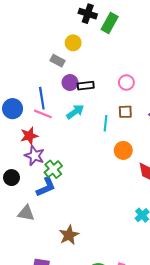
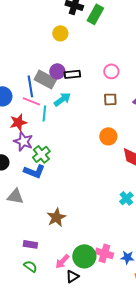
gray rectangle: (57, 61) -> (45, 79), moved, size x1.5
cyan line: (105, 123) -> (44, 113), moved
blue L-shape: (46, 187) -> (34, 171), turned 45

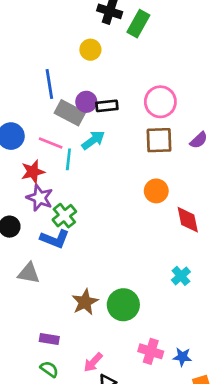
pink circle: (111, 71) -> (160, 102), size x1.5
blue line: (30, 86) -> (49, 84), moved
brown square: (110, 99) -> (159, 140), size x1.5
green circle: (84, 256) -> (123, 305), moved

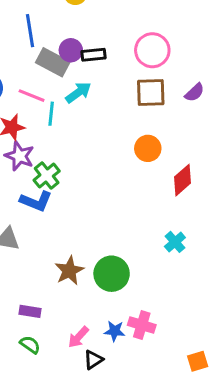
red diamond: (188, 220) -> (183, 180), turned 60
blue star: (182, 357) -> (115, 331), moved

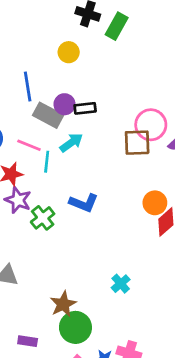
pink circle: (152, 50) -> (151, 125), moved
orange circle: (148, 148) -> (155, 203), moved
blue L-shape: (36, 201) -> (84, 203), moved
cyan cross: (175, 242) -> (121, 284), moved
green circle: (112, 274) -> (75, 327), moved

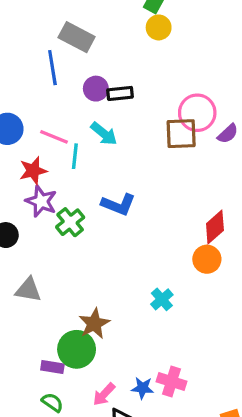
yellow circle: (69, 52) -> (159, 27), moved
gray rectangle: (48, 115) -> (77, 37), moved
cyan arrow: (71, 143) -> (104, 134), turned 75
orange circle: (155, 203) -> (207, 259), moved
green circle: (75, 327) -> (77, 349), moved

